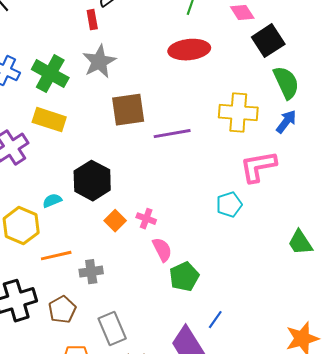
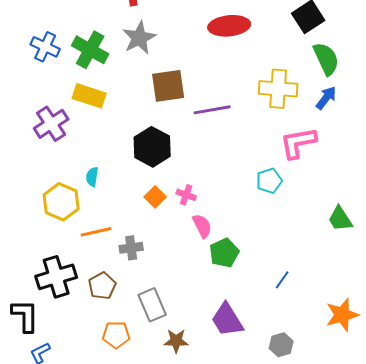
black hexagon: (92, 181) -> (152, 147), moved
cyan semicircle: (52, 201) -> (92, 177), turned -60
blue line: (215, 320) -> (282, 280), moved

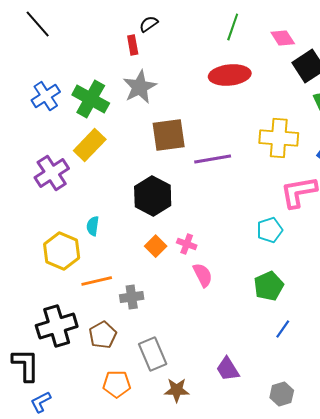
blue cross: (45, 47) -> (46, 96), turned 32
yellow rectangle: (89, 96) -> (90, 145), turned -64
green pentagon: (224, 253) -> (269, 286), moved
purple trapezoid: (227, 320) -> (228, 369), size x0.7

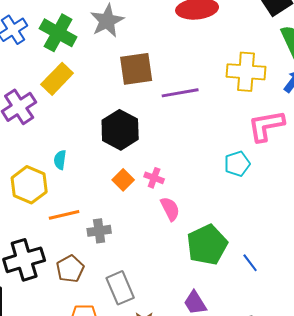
green pentagon: (269, 286) -> (207, 245), moved, size x1.4
blue line: (283, 329) -> (250, 263), turned -72

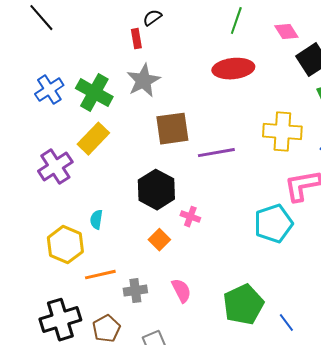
cyan pentagon: (237, 164) -> (273, 224), size x1.5
pink cross: (154, 178) -> (190, 217), moved
pink semicircle: (170, 209) -> (181, 291), moved

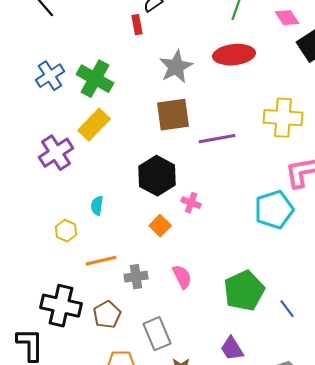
gray star: (143, 81) -> (176, 67), moved
yellow hexagon: (65, 245) -> (66, 231), size x0.6
black cross: (60, 320) -> (61, 306), turned 30

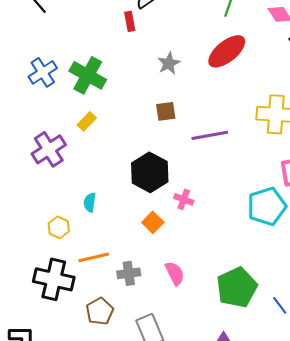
red ellipse: (234, 55) -> (227, 51), turned -33
gray star: (176, 67) -> (169, 63), size x0.7
brown square: (173, 115) -> (166, 111), size x0.6
yellow rectangle: (94, 125) -> (87, 121), size x0.6
black cross: (61, 306) -> (54, 279), moved

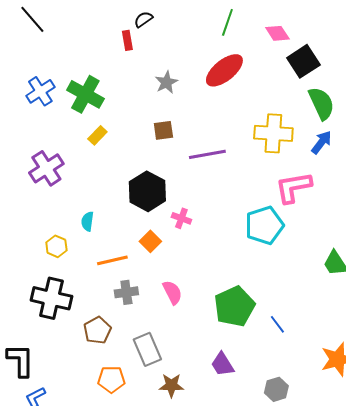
yellow rectangle: (87, 121) -> (97, 135), moved
orange line: (94, 257) -> (112, 260), moved

